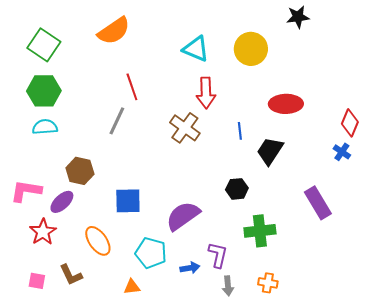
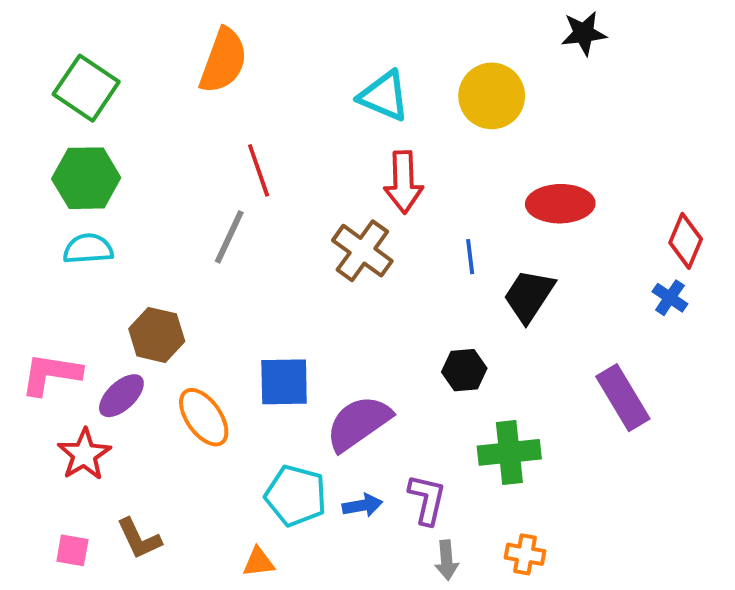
orange semicircle: (114, 31) -> (223, 61), turned -36
blue square: (128, 201) -> (284, 382), moved
orange ellipse: (98, 241) -> (204, 417), moved
blue arrow: (190, 268) -> (362, 505), moved

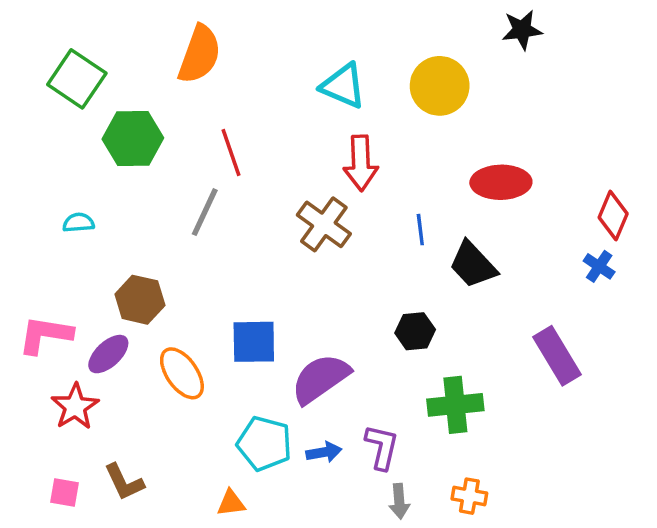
green hexagon: (86, 178) -> (133, 138), moved
cyan semicircle: (88, 249) -> (79, 223), size x0.7
black trapezoid: (529, 296) -> (473, 265), turned -76

